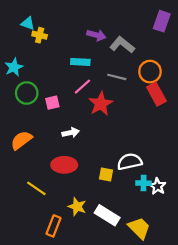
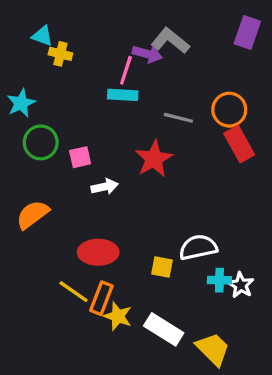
gray L-shape: (122, 45) -> (170, 41), moved
pink line: (82, 87) -> (126, 70), moved, turned -30
white arrow: (71, 133) -> (105, 187), moved
yellow line: (36, 188) -> (74, 292), moved
orange rectangle: (54, 226) -> (101, 298), moved

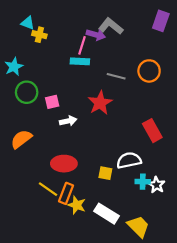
red rectangle: (239, 144) -> (152, 131), moved

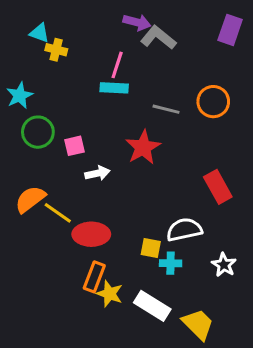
purple arrow: (96, 35) -> (137, 22), moved
cyan cross: (143, 182) -> (171, 263), moved
yellow line: (48, 189) -> (58, 213), moved

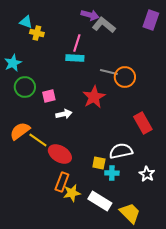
orange circle: (213, 102) -> (125, 77), moved
red ellipse: (91, 234) -> (60, 154), turned 30
yellow star: (110, 294) -> (72, 193), turned -30

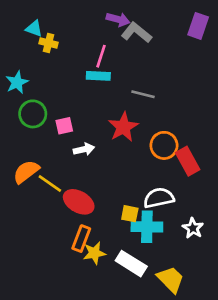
orange circle: (125, 77) -> (164, 145), moved
cyan cross: (112, 173) -> (147, 227), size x1.6

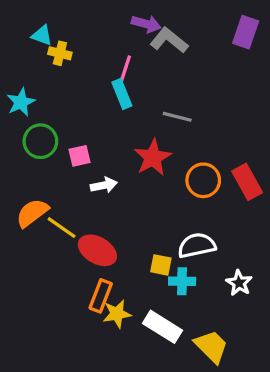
cyan rectangle: (98, 76) -> (122, 94), turned 65
red rectangle: (188, 161) -> (247, 182), moved
cyan cross: (147, 227) -> (182, 281), size x0.7

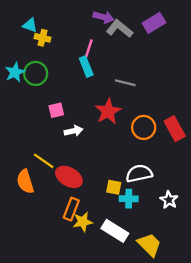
purple rectangle: (246, 32) -> (154, 23), moved, turned 40
green circle: (40, 141) -> (36, 73), moved
orange semicircle: (32, 213) -> (25, 181), moved, turned -70

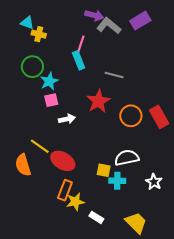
cyan star: (15, 72) -> (49, 81), moved
white rectangle: (115, 231) -> (96, 217), moved, size x0.6

